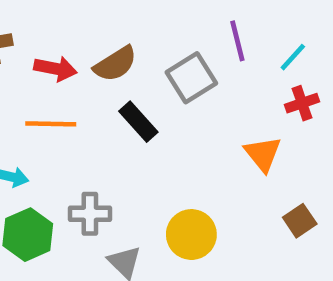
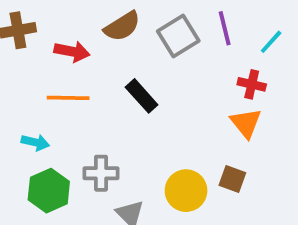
brown semicircle: (115, 64) -> (122, 26), moved
gray square: (191, 78) -> (178, 36), moved
red cross: (302, 103) -> (252, 84), moved, turned 32
brown square: (300, 221) -> (232, 179), moved, turned -36

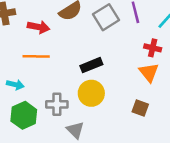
black rectangle: (142, 96) -> (91, 65), moved, turned -70
yellow circle: (186, 191) -> (91, 93), moved

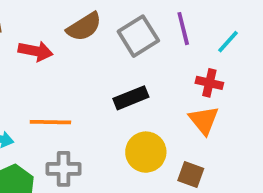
orange line: (36, 56) -> (50, 122), moved
black rectangle: (91, 65) -> (131, 98), moved
yellow circle: (91, 93) -> (146, 152), moved

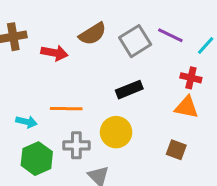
purple line: (183, 29) -> (170, 35), turned -50
orange triangle: (204, 120) -> (187, 107), turned -40
yellow circle: (146, 152) -> (116, 132), moved

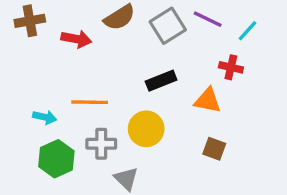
orange triangle: (187, 107) -> (208, 101), moved

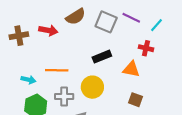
brown cross: (30, 21) -> (19, 36), moved
gray square: (168, 26) -> (106, 22), turned -35

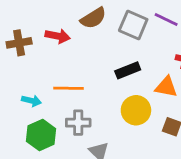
yellow circle: (92, 87) -> (136, 110), moved

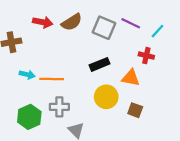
red arrow: (58, 36) -> (43, 22), moved
cyan arrow: (31, 101) -> (27, 75), moved

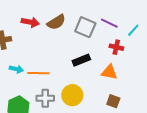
red cross: (146, 56) -> (116, 47), moved
yellow circle: (106, 97) -> (72, 95), moved

